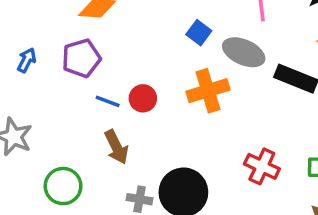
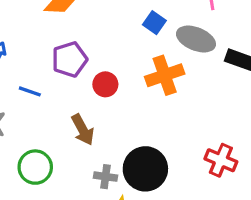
purple pentagon: (81, 58) -> (70, 59), moved
blue line: (108, 101) -> (30, 91), moved
red cross: (262, 166) -> (221, 160), moved

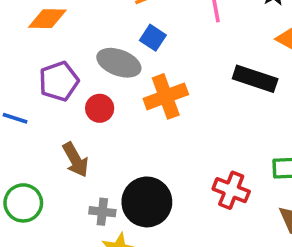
gray ellipse: (196, 39) -> (119, 63), moved

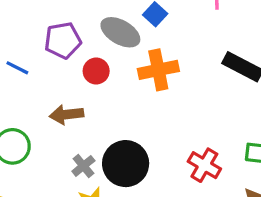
brown arrow: (75, 160) -> (67, 115), turned 104
gray cross: (102, 212) -> (83, 166), turned 35

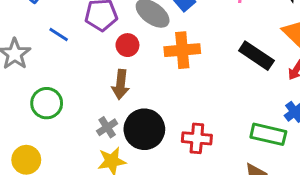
brown arrow: (67, 115) -> (121, 84), moved, turned -84
red cross: (204, 165) -> (197, 138), moved, turned -32

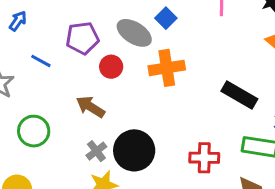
black rectangle: (256, 56) -> (239, 95), moved
brown arrow: (121, 84) -> (90, 107), moved, turned 120
red cross: (197, 138) -> (204, 158), moved

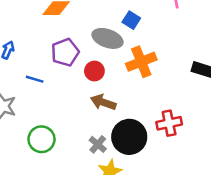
brown arrow: (90, 107) -> (103, 102), moved
red cross: (204, 158) -> (169, 123), moved

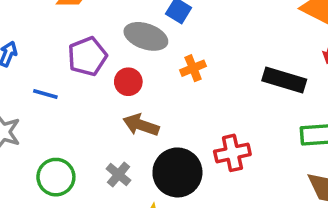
orange cross: (141, 62) -> (193, 68), size x0.6
gray cross: (98, 144) -> (118, 175), moved

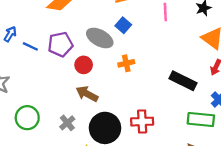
blue line: (45, 94) -> (30, 46), moved

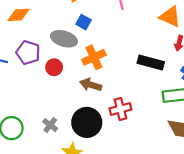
purple pentagon: (60, 44) -> (28, 53), turned -30
orange cross: (126, 63) -> (94, 57), size x1.5
brown arrow: (87, 94) -> (91, 85), moved

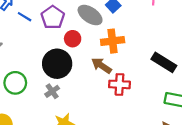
red cross: (120, 109) -> (119, 84), moved
black circle: (87, 122) -> (57, 64), moved

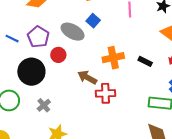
orange cross: (113, 41) -> (113, 58), moved
black rectangle: (164, 62) -> (145, 61), moved, size x0.6
black circle: (57, 64) -> (31, 72), moved

